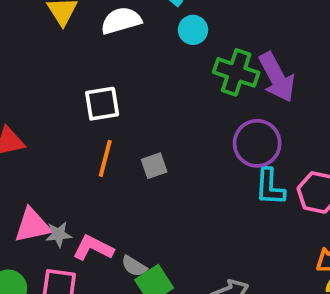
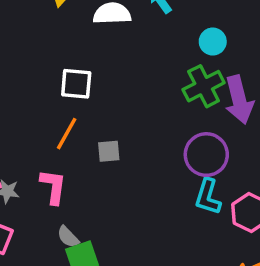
cyan circle: (193, 30) -> (213, 42), moved
green cross: (236, 72) -> (204, 86), turned 30
pink L-shape: (93, 248) -> (53, 187), moved, turned 57

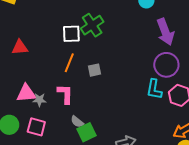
green cross: (204, 86) -> (92, 25), moved
purple circle: (206, 155) -> (166, 65), moved

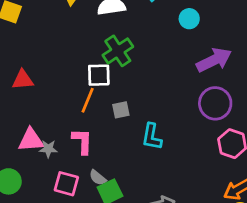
purple arrow: (165, 32) -> (214, 60), turned -96
white square: (71, 34) -> (99, 75), moved
cyan L-shape: (154, 89) -> (152, 137), moved
pink square: (36, 127) -> (66, 184), moved

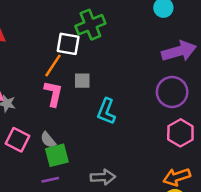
pink L-shape: (82, 141) -> (53, 94), moved

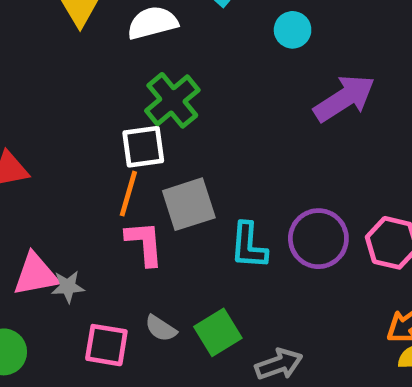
gray square: (82, 81) -> (189, 204), size x1.6
purple circle: (172, 92) -> (318, 239), moved
green square: (57, 155) -> (218, 332), moved

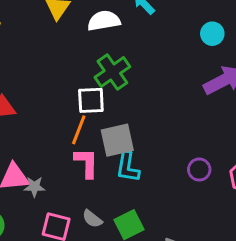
cyan circle: (293, 30) -> (212, 34), moved
purple circle: (318, 239) -> (199, 170), size x0.6
cyan L-shape: (249, 246) -> (128, 167), moved

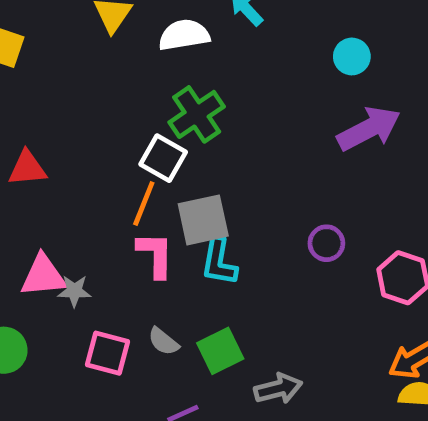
white square: (91, 100) -> (163, 158), turned 32
purple circle: (199, 170) -> (326, 243), moved

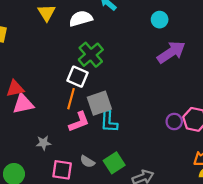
purple circle: (326, 243) -> (174, 121), moved
pink L-shape: (155, 255) -> (79, 122), turned 75
pink triangle: (43, 276) -> (23, 104), moved

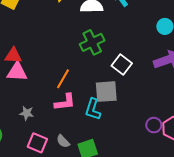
white square: (78, 77) -> (122, 64), moved
gray square: (99, 103) -> (106, 92), moved

